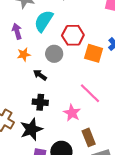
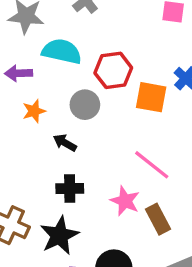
cyan semicircle: (44, 21) -> (62, 51), turned 75
purple arrow: (17, 31) -> (19, 73), turned -70
brown rectangle: (89, 137) -> (158, 219), moved

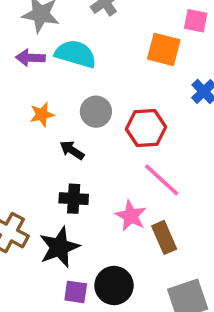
red hexagon: (113, 70) -> (146, 128), moved
purple arrow: (19, 73) -> (30, 58), moved
orange square: (151, 97) -> (164, 49), moved

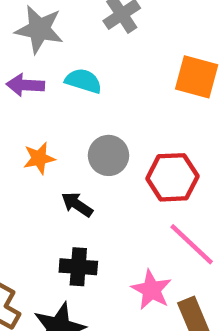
cyan semicircle: (76, 54) -> (83, 81), size x0.7

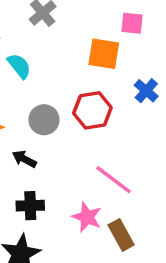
cyan semicircle: (83, 81) -> (19, 66), turned 40
red hexagon: (172, 177) -> (92, 110), moved

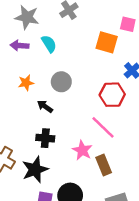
red hexagon: (92, 110) -> (112, 95), moved

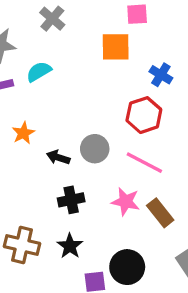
cyan semicircle: (49, 44) -> (39, 72), turned -72
gray circle: (61, 82) -> (95, 149), moved
black star: (35, 170) -> (70, 246), size x0.7

